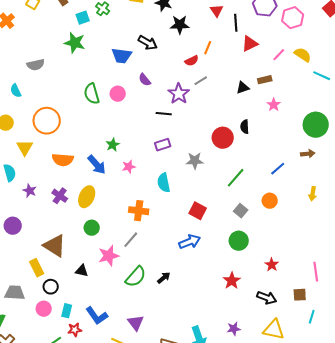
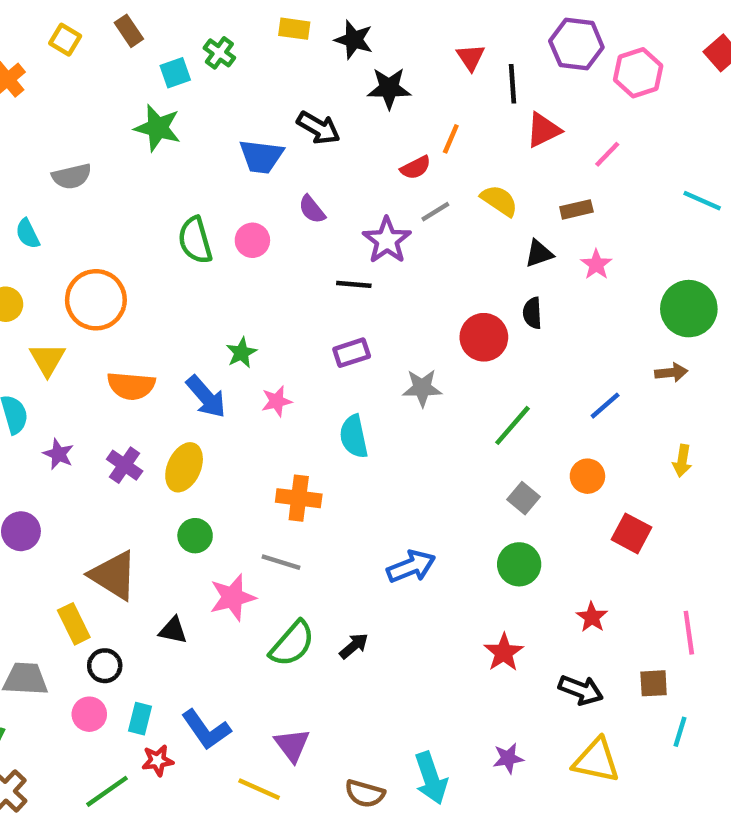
yellow semicircle: (303, 55) -> (499, 201), moved
black triangle: (243, 88) -> (539, 253), moved
red square: (198, 211) -> (632, 533), moved
gray line: (131, 240) -> (281, 562), turned 66

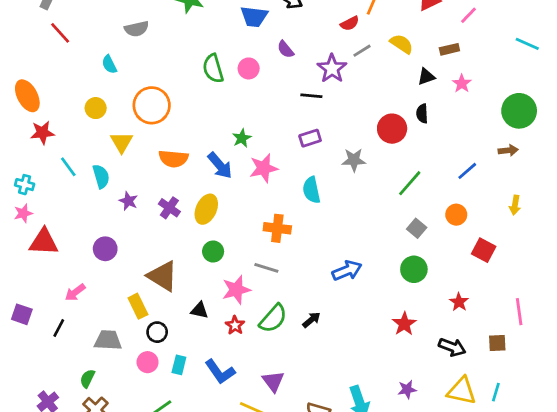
pink star: (277, 401) -> (264, 168), size x1.5
cyan line: (680, 732) -> (496, 392), moved
red star: (158, 760) -> (235, 325), moved, turned -30

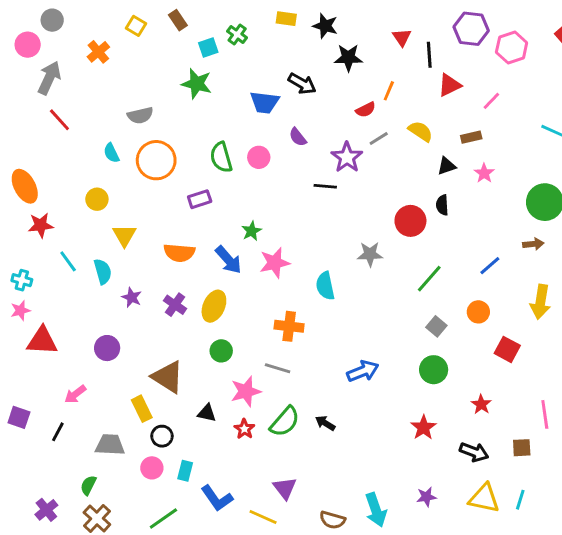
orange circle: (152, 105) -> (156, 160), moved
purple rectangle: (310, 138) -> (200, 199), moved
yellow arrow: (515, 205) -> (540, 302), size x1.6
black arrow: (311, 320) -> (325, 423), turned -108
blue L-shape: (220, 372) -> (217, 498), moved

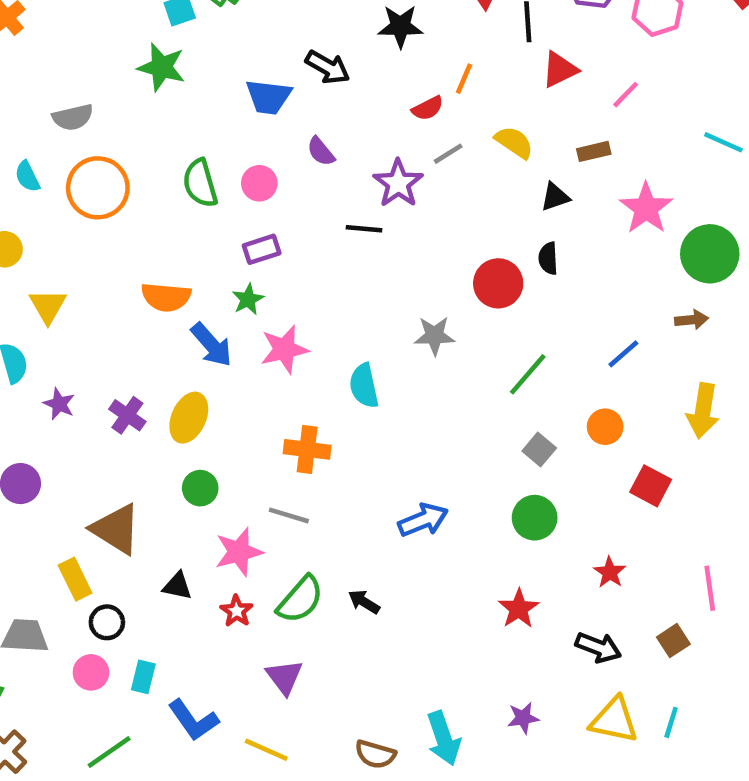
pink star: (484, 173) -> (646, 208), moved, size x1.6
purple rectangle: (200, 199) -> (262, 249), moved
orange semicircle: (179, 253) -> (166, 297), moved
brown square: (522, 448) -> (673, 641), turned -30
purple triangle: (285, 488) -> (284, 677), moved

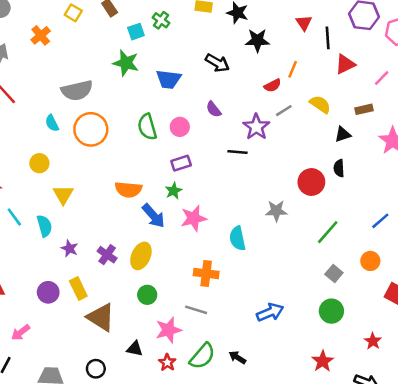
blue trapezoid: (268, 97) -> (169, 79), moved
gray semicircle: (73, 117) -> (77, 91), size x1.4
yellow rectangle: (75, 579) -> (78, 289), moved

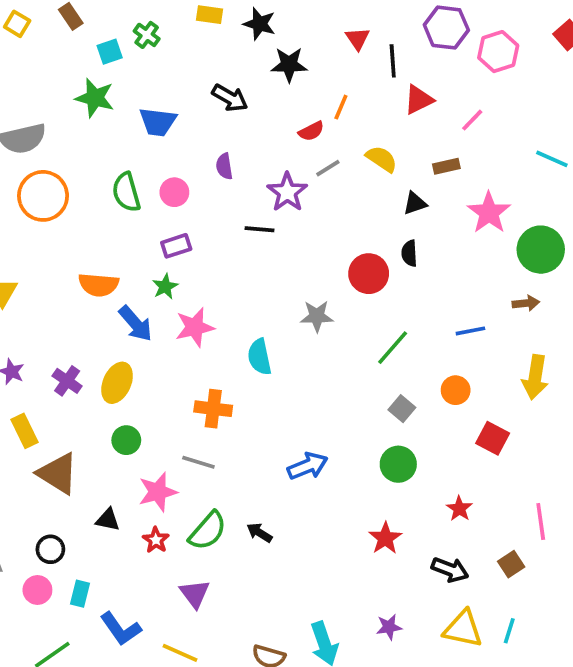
purple semicircle: (214, 109) -> (224, 166), turned 30
blue line: (380, 221) -> (470, 331), turned 30

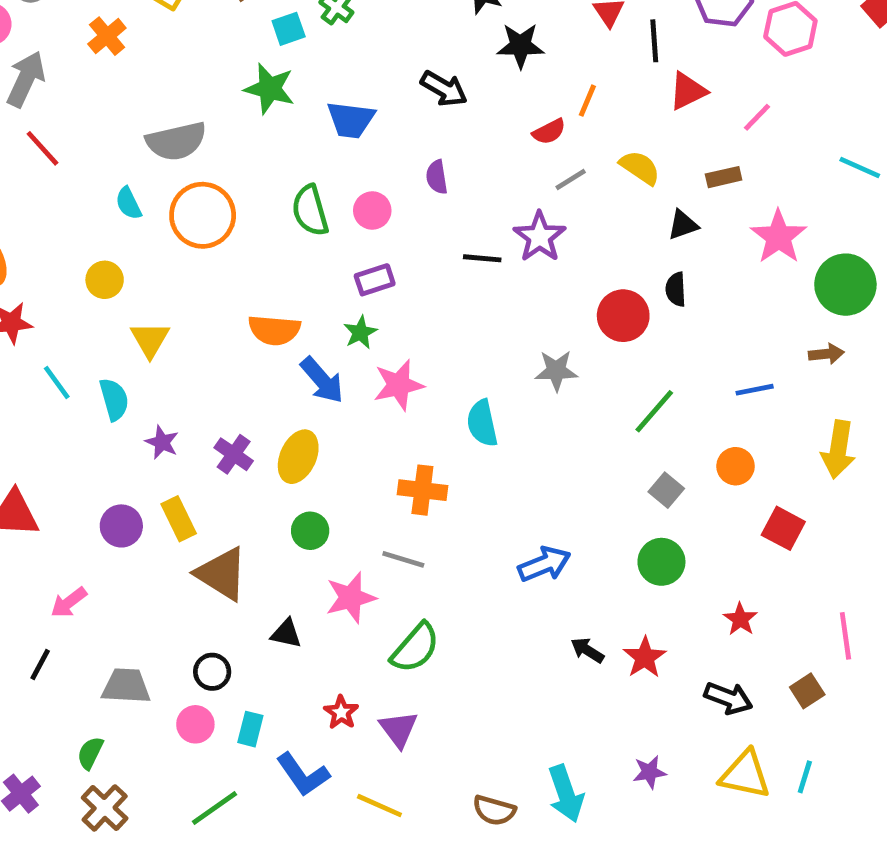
purple star: (287, 192) -> (540, 237), moved
black arrow: (259, 533) -> (587, 650), moved
red star: (156, 540) -> (341, 712), moved

